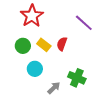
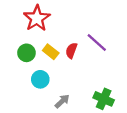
purple line: (84, 23) -> (97, 42), moved
green cross: (77, 78) -> (104, 99), moved

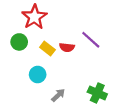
red semicircle: (71, 51) -> (67, 47), turned -104
green circle: (26, 53) -> (19, 42), moved

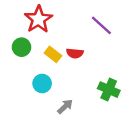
purple line: (91, 40) -> (101, 25), moved
green cross: (97, 93) -> (109, 90), moved

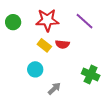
red star: (38, 19) -> (47, 20), moved, turned 30
green circle: (21, 47) -> (13, 22), moved

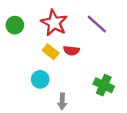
red star: (47, 20) -> (54, 23), turned 30
gray arrow: (54, 89) -> (62, 101), turned 136

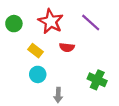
yellow rectangle: (51, 52) -> (36, 51), moved

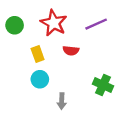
purple line: (91, 23) -> (96, 24), turned -66
yellow rectangle: (36, 51) -> (38, 54), turned 32

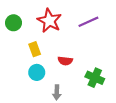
red semicircle: (71, 51) -> (65, 61), moved

